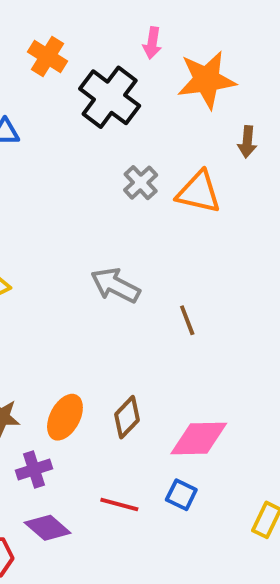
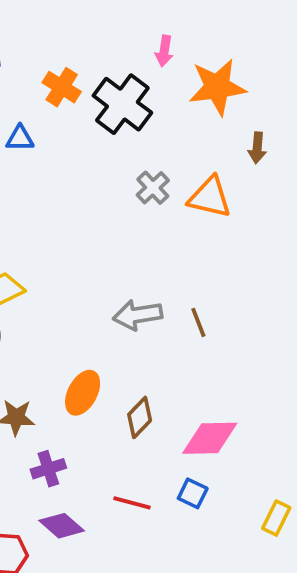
orange cross: (48, 57) -> (62, 87), moved
gray arrow: (115, 285) -> (138, 315), moved, turned -36
orange ellipse: (65, 417) -> (83, 393), moved

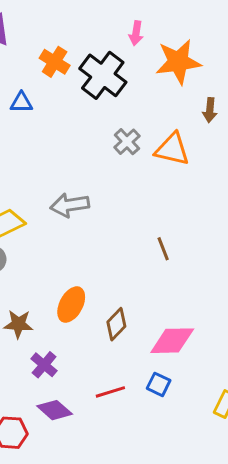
gray arrow: (138, 315) -> (70, 205), moved
purple cross: (48, 469) -> (44, 365), turned -32
red line: (132, 503) -> (110, 392), turned -32

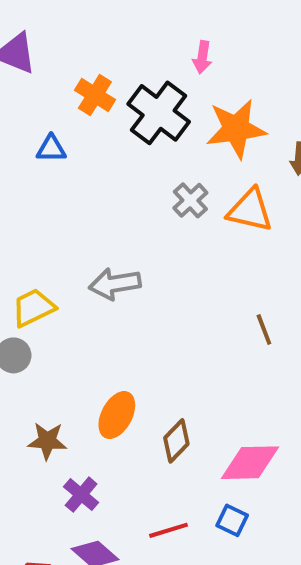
orange star: (178, 62) -> (236, 129), moved
brown line: (163, 249) -> (264, 330), moved

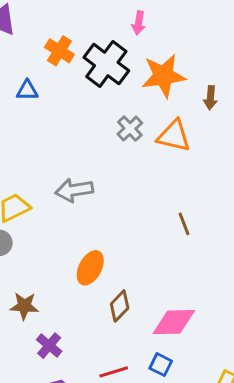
orange ellipse: (117, 415) -> (90, 268), moved

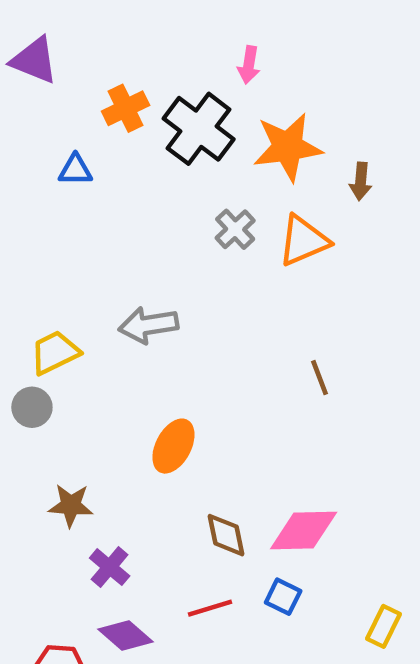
orange cross: (59, 51) -> (126, 108), turned 32
orange triangle: (174, 136) -> (304, 241), turned -36
brown diamond: (120, 306) -> (226, 535), moved, turned -56

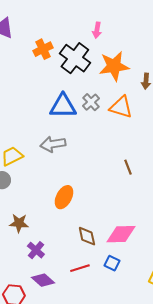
blue triangle: (75, 170) -> (63, 106), moved, size x1.8
orange triangle: (304, 241) -> (121, 107), turned 40

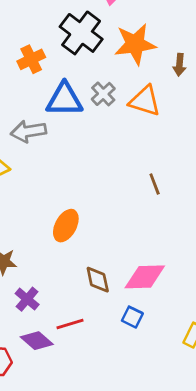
orange cross: (43, 49) -> (31, 59), moved
gray arrow: (53, 144) -> (28, 131), moved
red line: (80, 268) -> (70, 324), moved

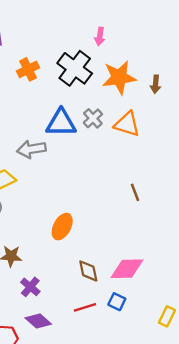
orange cross: (31, 59) -> (28, 69), moved
brown arrow: (179, 65) -> (156, 84), moved
red line: (70, 324) -> (85, 307), moved

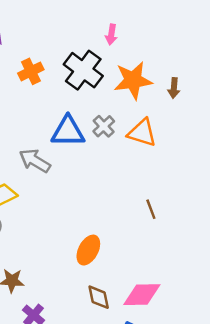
gray arrow: (31, 149) -> (35, 161), turned 40
orange ellipse: (62, 227) -> (88, 250), moved

